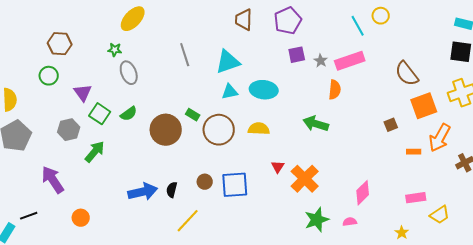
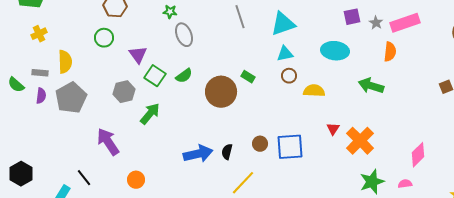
cyan ellipse: (264, 90) -> (335, 51), moved
brown circle: (219, 130) -> (289, 76), moved, size x0.5
black line: (29, 216) -> (84, 178), turned 72

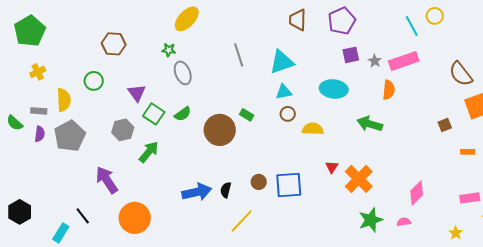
green circle: (104, 38) -> (94, 81), moved
orange circle: (136, 180) -> (135, 218), size x1.8

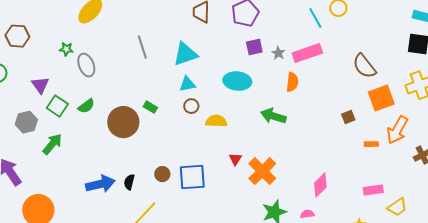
green star: (169, 50) -> (66, 49), moved

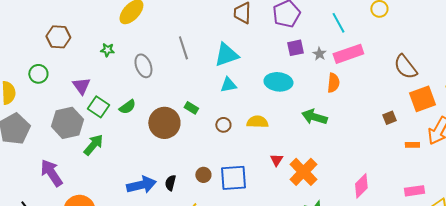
cyan line: (315, 18) -> (338, 23), moved
gray ellipse: (86, 65) -> (143, 66), moved
brown circle: (191, 106) -> (223, 125), moved
gray hexagon: (26, 122) -> (67, 123), size x1.4

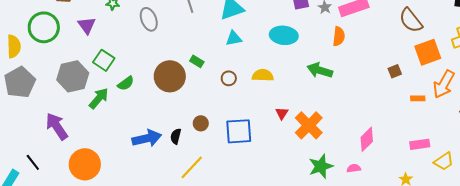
green circle: (38, 74) -> (44, 27), size x1.6
purple triangle: (81, 86) -> (87, 25), moved
green semicircle: (127, 107) -> (126, 83), moved
brown circle: (203, 175) -> (201, 123), moved

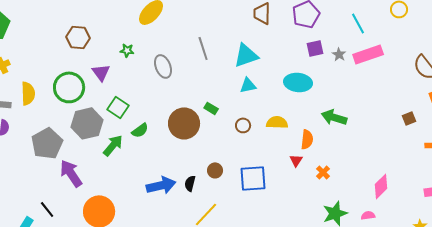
green circle: (44, 27) -> (69, 87), moved
orange semicircle: (339, 36) -> (307, 139), moved
gray pentagon: (20, 82) -> (47, 143), moved
orange cross: (309, 125) -> (323, 172), size x0.5

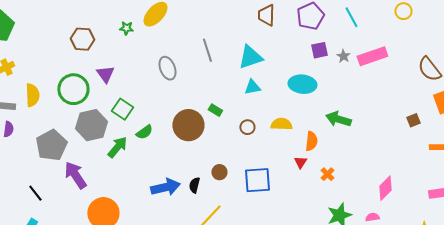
cyan line: (358, 23) -> (351, 17), moved
green star: (127, 50) -> (126, 28), moved
black line: (47, 209) -> (35, 193), moved

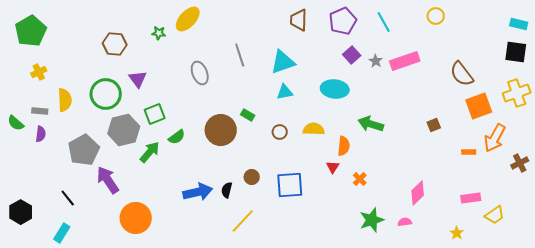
purple square: (319, 50) -> (352, 55), turned -30
green square: (122, 109) -> (155, 114), turned 35
brown square: (413, 120) -> (434, 125), moved

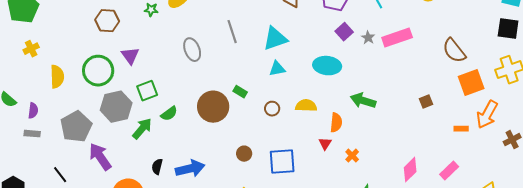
gray rectangle: (40, 111) -> (32, 134), moved
black semicircle: (227, 190) -> (157, 167), moved
pink rectangle: (471, 198) -> (449, 171), moved, turned -36

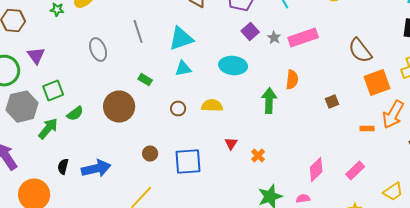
green rectangle: (240, 92) -> (145, 80), moved
green arrow: (363, 101) -> (269, 101), turned 75
orange semicircle: (336, 123) -> (292, 80), moved

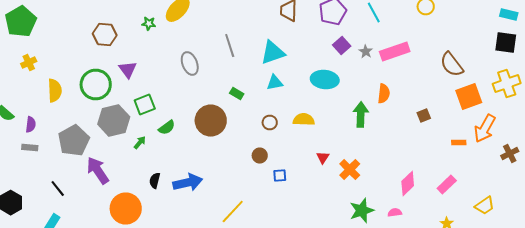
green arrow: (48, 129) -> (140, 142), size x0.6
brown circle: (150, 154) -> (260, 156), moved
orange cross: (258, 156) -> (350, 170), size x1.5
blue square: (188, 162) -> (280, 176), size x0.5

